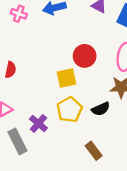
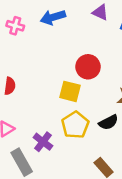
yellow square: (66, 78) -> (70, 91), turned 30

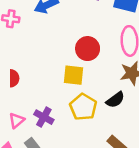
purple cross: (43, 142) -> (44, 117), moved

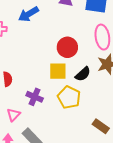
black semicircle: (115, 100) -> (83, 74), moved
purple cross: (44, 117) -> (35, 97), moved

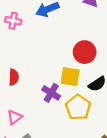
purple cross: (35, 97) -> (51, 93), moved

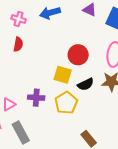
red semicircle: (14, 77) -> (18, 44), moved
purple cross: (51, 93) -> (36, 98), moved, turned -35

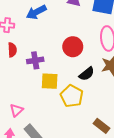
yellow square: (63, 75) -> (50, 81), moved
purple cross: (36, 98) -> (35, 60), moved

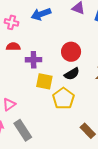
red semicircle: (12, 50) -> (13, 47), turned -96
black semicircle: (87, 74) -> (72, 74), moved

